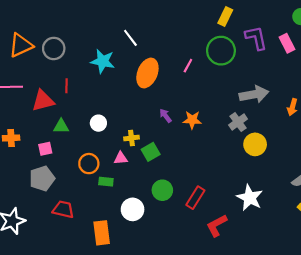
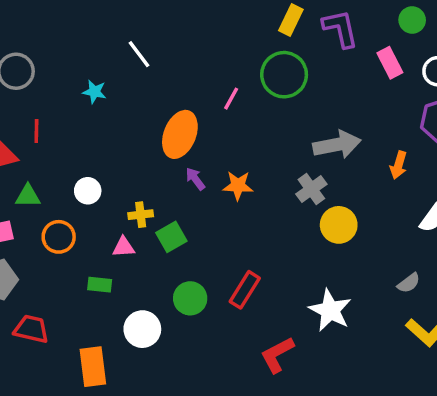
purple L-shape: (256, 38) -> (340, 29), moved
cyan star: (103, 61) -> (95, 92), size x0.6
orange ellipse: (147, 73) -> (180, 134), moved
orange circle: (89, 164) -> (59, 237), moved
red rectangle: (195, 198) -> (245, 290), moved

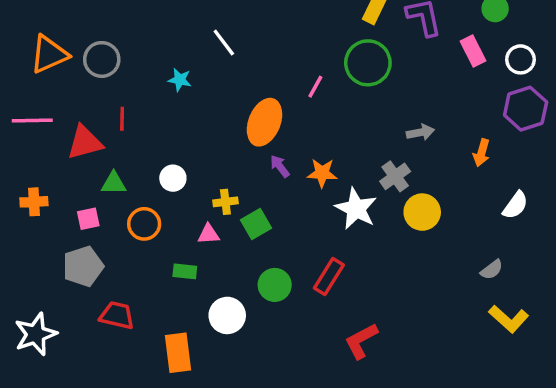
gray arrow: (337, 145) -> (420, 132), size x0.6
white star: (330, 310) -> (356, 209), moved

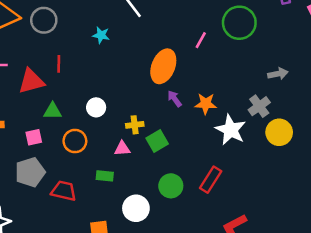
red trapezoid: (117, 315) -> (64, 191), moved

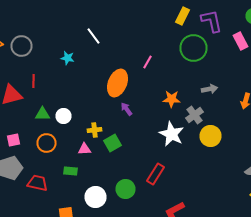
green circle: (239, 23) -> (194, 48), moved
orange star: (206, 104) -> (172, 99), moved
green triangle: (53, 111) -> (42, 114), moved
green circle: (171, 186) -> (126, 189), moved

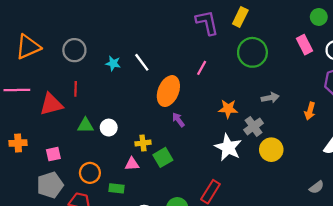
purple L-shape: (212, 21) -> (207, 22), moved
white line: (94, 36) -> (142, 62), moved
gray circle: (22, 46) -> (74, 50), moved
orange circle: (46, 143) -> (90, 173), moved

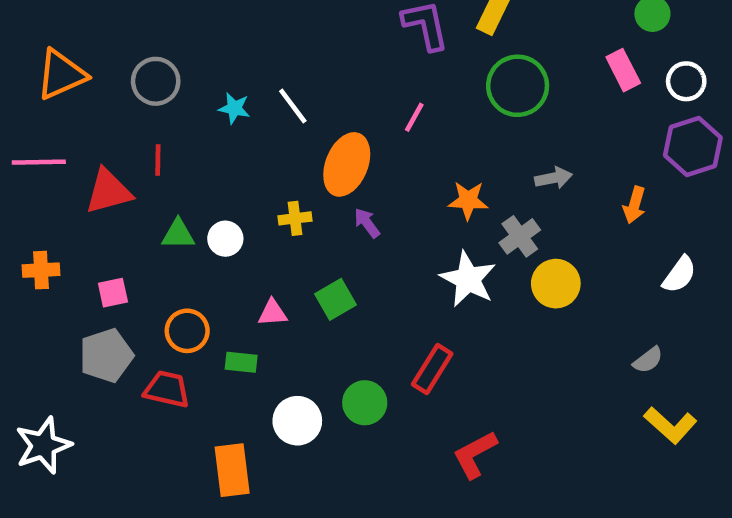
yellow cross: (143, 143) -> (295, 218), moved

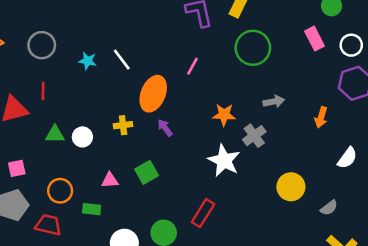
yellow circle: (556, 284) -> (291, 187), moved

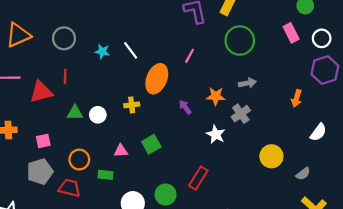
gray arrow: (274, 102) -> (247, 83), moved
purple arrow: (165, 128) -> (185, 107), moved
white star: (224, 161) -> (216, 134), size x0.7

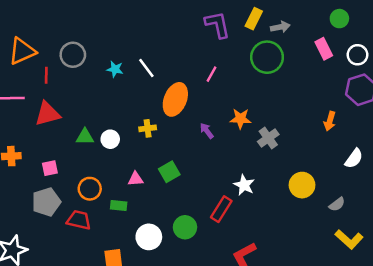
red line: (65, 77) -> (46, 75), moved
gray arrow: (247, 83) -> (280, 27), moved
white star: (216, 134) -> (244, 185), moved

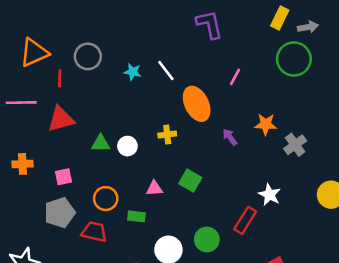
purple L-shape: (218, 25) -> (209, 24), moved
orange ellipse: (175, 99) -> (197, 104), turned -48
green square: (169, 172) -> (190, 181), turned -30

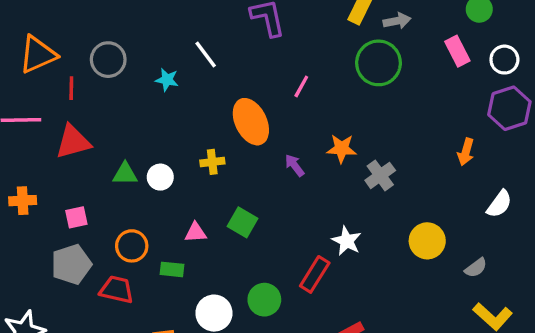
white line: (166, 71) -> (206, 55), moved

